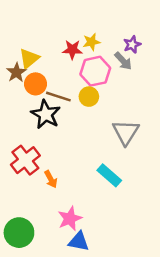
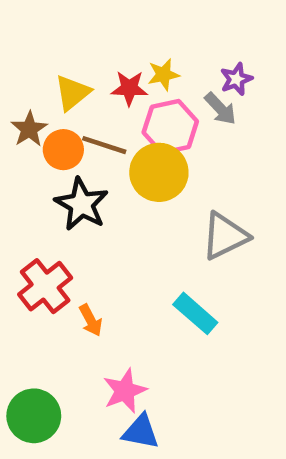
yellow triangle: (29, 58) -> (72, 93), moved
brown line: (58, 97) -> (104, 145), moved
yellow circle: (89, 97) -> (159, 172), size x1.6
gray triangle: (126, 132) -> (225, 236), turned 32

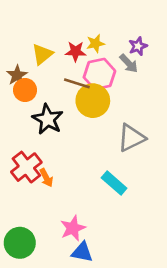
brown line: (104, 145) -> (77, 83), moved
orange circle: (63, 150) -> (25, 90), moved
orange arrow: (91, 320) -> (46, 178), moved

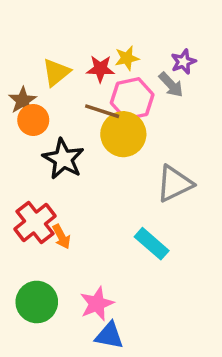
green circle: (20, 243) -> (37, 302), moved

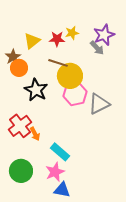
purple star: (183, 62) -> (104, 35), size x1.5
pink hexagon: (132, 99) -> (75, 94), moved
cyan rectangle: (152, 244) -> (60, 152), moved

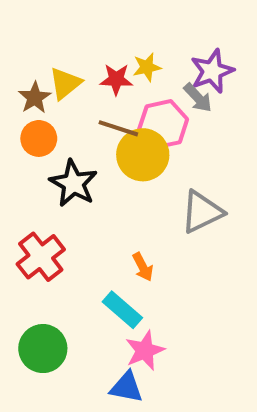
brown star: (13, 57) -> (35, 98), moved
pink hexagon: (75, 94) -> (163, 124), moved
orange arrow: (35, 134) -> (143, 267), moved
pink star: (55, 172) -> (145, 351), moved

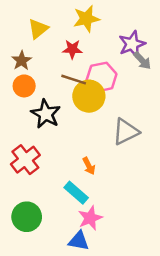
yellow star: (147, 67) -> (86, 19), moved, size x1.5
yellow triangle: (65, 83) -> (38, 29), moved
gray arrow: (198, 98) -> (142, 61), moved

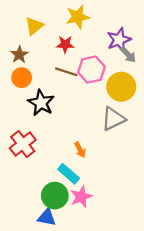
yellow circle: (89, 96) -> (121, 87), moved
green circle: (27, 217) -> (55, 196), moved
blue triangle: (79, 241) -> (47, 217), moved

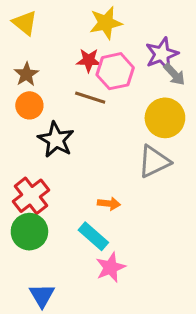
yellow triangle: (34, 26) -> (25, 23), moved, turned -42
pink hexagon: (91, 70) -> (115, 71), moved
orange arrow: (80, 150) -> (109, 204), turned -56
green circle: (55, 196) -> (29, 232), moved
blue triangle: (47, 217) -> (42, 295), moved, turned 48

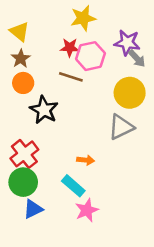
yellow triangle: (25, 23) -> (19, 32), moved
purple star: (162, 54) -> (127, 43), turned 30
blue triangle: (42, 295) -> (33, 209), moved, turned 35

